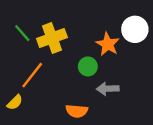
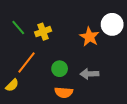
yellow cross: (52, 38) -> (43, 32), size x0.7
green circle: (88, 66) -> (60, 69), moved

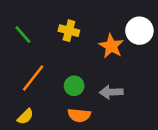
yellow cross: (43, 32) -> (69, 31), moved, turned 35
yellow semicircle: (12, 85) -> (25, 117), moved

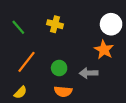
orange star: (111, 46) -> (104, 50), moved

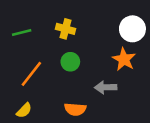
green line: (18, 27) -> (22, 33), turned -63
green circle: (59, 68) -> (70, 62), moved

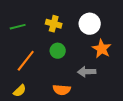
white circle: (132, 29) -> (90, 24), moved

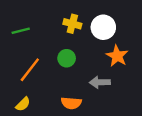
yellow cross: (54, 24) -> (72, 24), moved

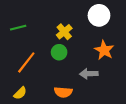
yellow cross: (72, 24) -> (64, 32), moved, turned 35
white circle: (103, 27) -> (99, 15), moved

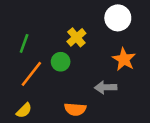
green line: (18, 28) -> (24, 43), moved, turned -56
green circle: (59, 52) -> (61, 62), moved

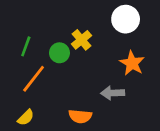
green circle: (61, 62) -> (59, 53), moved

